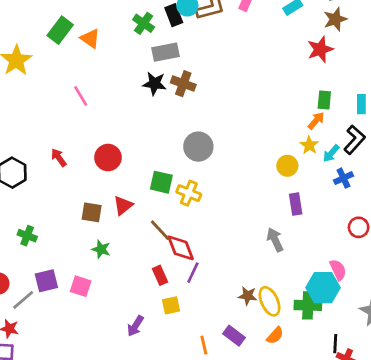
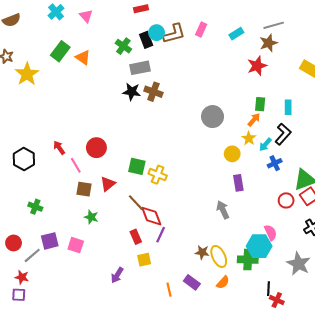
pink line: (81, 96) -> (76, 165), moved
gray circle: (198, 147) -> (212, 117), moved

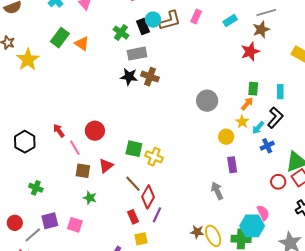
red diamond: (151, 216) -> (148, 197), turned 50

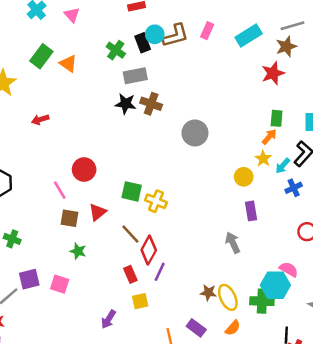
cyan rectangle: (230, 21) -> (249, 36), size x1.5
gray circle: (207, 101) -> (195, 133), moved
red arrow: (59, 131) -> (40, 120), moved, turned -72
pink semicircle: (263, 213) -> (289, 269), turned -35

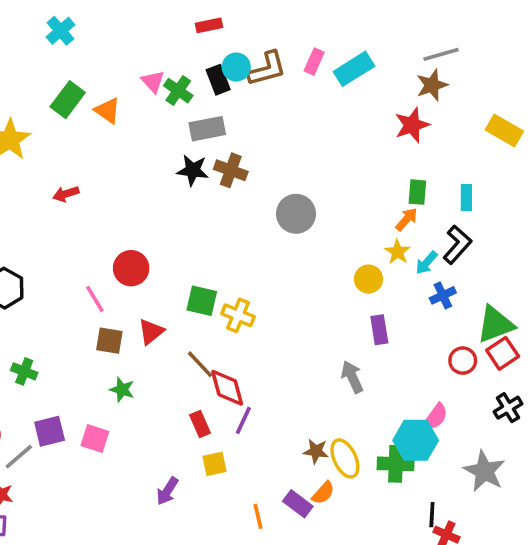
pink triangle: (72, 15) -> (153, 82), moved
cyan rectangle: (249, 36) -> (354, 69), moved
red diamond: (149, 250) -> (227, 388), turned -44
pink semicircle: (289, 269) -> (436, 417), turned 96
orange semicircle: (233, 328) -> (323, 493), moved

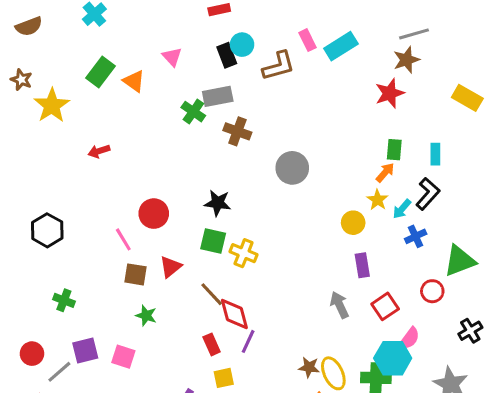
pink rectangle: (314, 62) -> (307, 40), turned -50
brown L-shape: (267, 69) -> (279, 66), moved
green cross: (178, 91) -> (193, 112), moved
black star: (193, 170) -> (218, 203), moved
red square: (503, 353) -> (385, 306), moved

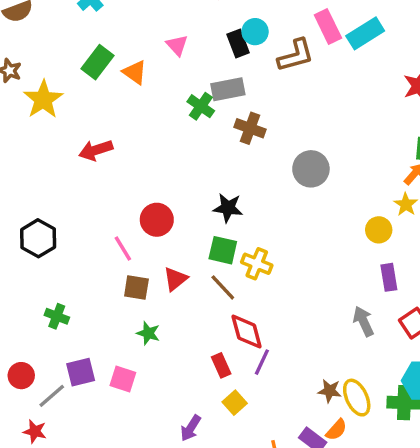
pink rectangle: (307, 40) -> (328, 27), size x1.4
red arrow: (99, 151) -> (96, 150), size x1.4
brown line: (212, 294) -> (223, 287), moved
yellow square: (224, 378) -> (235, 403), turned -30

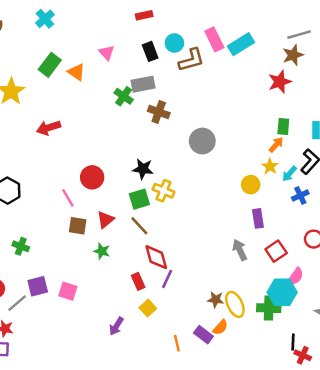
cyan circle: (255, 32) -> (174, 43), moved
green square: (223, 250) -> (139, 199), turned -30
yellow cross: (257, 264) -> (164, 191), moved
green star: (148, 333) -> (102, 251), moved

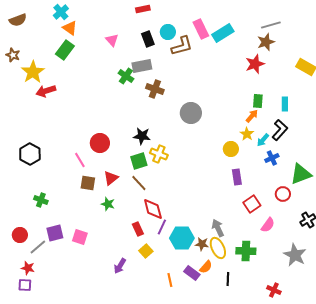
orange triangle: (76, 72) -> (70, 28), moved
red arrow: (49, 128) -> (46, 91), moved
gray arrow: (240, 250) -> (218, 228), moved
cyan hexagon: (282, 292) -> (182, 238), moved
black line: (293, 342) -> (228, 279), moved

